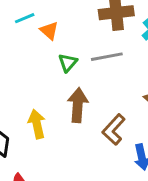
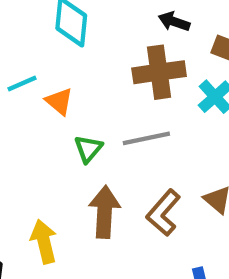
brown L-shape: (114, 129) -> (163, 213), moved

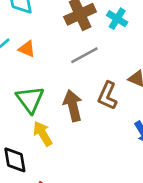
green triangle: (88, 149) -> (30, 99), moved, size x1.6

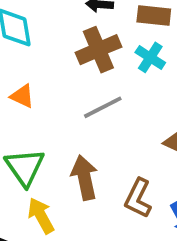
brown L-shape: (107, 96) -> (138, 198), moved

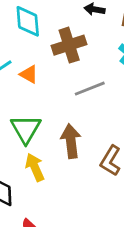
brown cross: (98, 50) -> (69, 45), moved

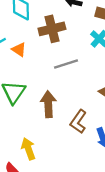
yellow arrow: (35, 167) -> (28, 149), moved

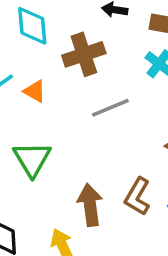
brown arrow: (48, 104) -> (90, 205), moved

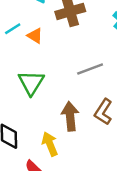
gray line: (110, 108) -> (90, 69), moved

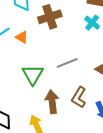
green triangle: (31, 83) -> (33, 75), moved

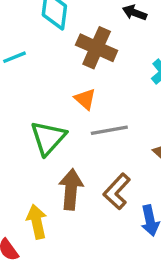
brown cross: (50, 17) -> (97, 48), turned 30
orange triangle: (22, 37) -> (85, 99), moved

